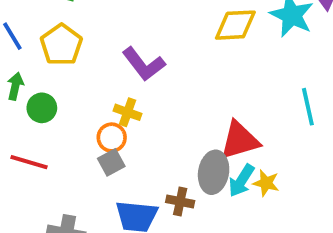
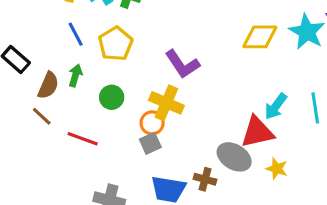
green circle: (42, 108) -> (112, 97), moved
yellow cross: (127, 112) -> (166, 103), size x1.5
gray ellipse: (214, 172) -> (234, 157), turned -72
cyan arrow: (241, 181) -> (276, 106), moved

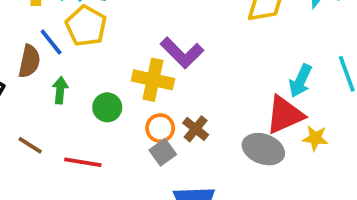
yellow pentagon: (116, 44) -> (86, 26), moved
brown semicircle: (48, 85) -> (29, 61), moved
yellow cross: (166, 103) -> (153, 80), moved
yellow star: (277, 169) -> (315, 138), moved
brown cross: (205, 179) -> (196, 129), moved, turned 35

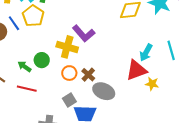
green arrow: (60, 90) -> (24, 67), moved, turned -64
gray ellipse: (263, 149) -> (104, 91), moved
gray square: (163, 152) -> (69, 100), moved

